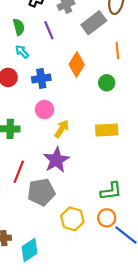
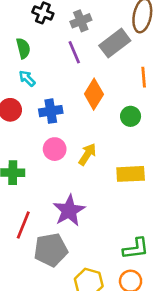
purple line: (49, 30) -> (74, 52), moved
yellow arrow: (62, 129) -> (87, 154), moved

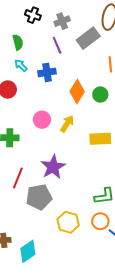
orange diamond: (94, 94) -> (77, 92), moved
blue cross: (51, 111) -> (47, 72), moved

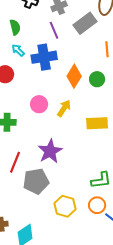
blue cross: (47, 72) -> (44, 57), size x1.4

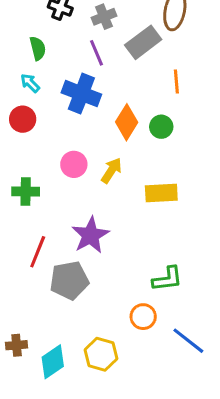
cyan arrow: (18, 50) -> (30, 83), moved
blue cross: (44, 57) -> (81, 94), turned 30
orange circle: (97, 205) -> (143, 317), moved
yellow hexagon: (65, 206) -> (101, 354), moved

